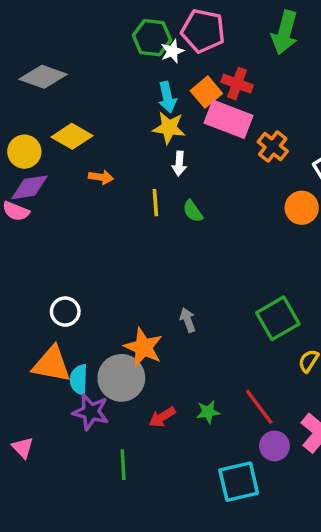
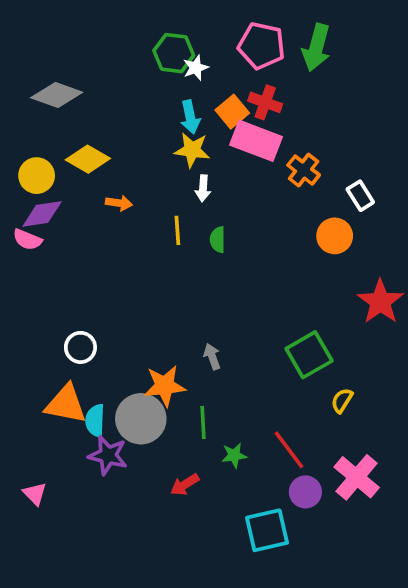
pink pentagon: (203, 31) -> (262, 46), moved
green semicircle: (193, 211) -> (218, 240), turned 35
orange star: (143, 347) -> (165, 386), turned -30
red arrow: (162, 417) -> (185, 485), moved
green line: (123, 465) -> (203, 422), moved

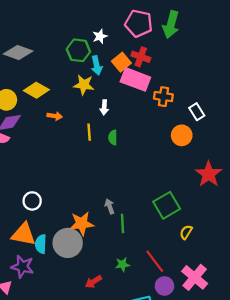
green hexagon: (174, 53) -> (78, 50), moved
yellow star: (192, 150) -> (84, 85), moved
orange cross: (304, 170) -> (163, 97), turned -30
green line: (203, 422) -> (123, 224), moved
purple star: (108, 455) -> (22, 267), moved

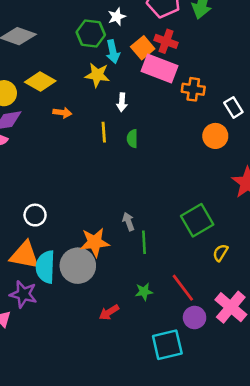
cyan semicircle: (41, 244) -> (45, 267), size x1.4

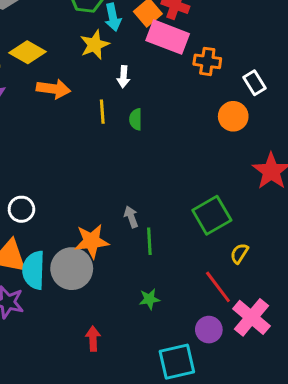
yellow star: (97, 75) -> (95, 45), turned -30
orange arrow: (62, 113) -> (53, 89), size x1.5
red line: (183, 288) -> (218, 287), moved
red arrow: (109, 312) -> (93, 339), moved, turned 120

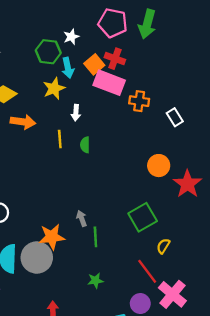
orange circle: (233, 116) -> (159, 166), moved

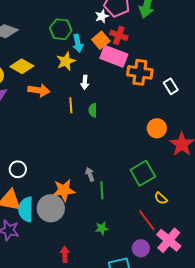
white star: (71, 37) -> (102, 16), moved
orange cross: (139, 101) -> (140, 72), size x1.4
yellow semicircle: (163, 246) -> (161, 198), turned -80

